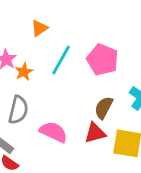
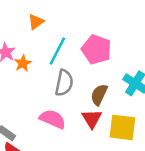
gray semicircle: (18, 110) -> (64, 83), moved
red triangle: (95, 133) -> (92, 119), turned -45

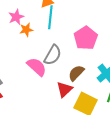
cyan line: (57, 51) -> (50, 17), moved, turned -40
pink semicircle: (53, 119) -> (37, 67), moved

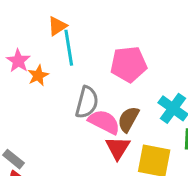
pink pentagon: (86, 38) -> (129, 64), turned -30
pink semicircle: (37, 67) -> (104, 122), moved

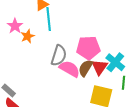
pink pentagon: (129, 64) -> (88, 48), moved
red triangle: (118, 148) -> (100, 67), moved

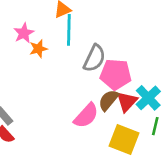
gray semicircle: (59, 55) -> (94, 58), moved
pink semicircle: (70, 69) -> (86, 116), moved, turned 95

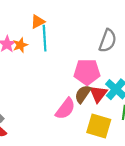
orange star: (38, 49) -> (20, 45), moved
gray semicircle: (94, 58) -> (108, 41), moved

